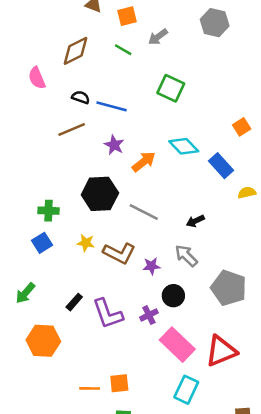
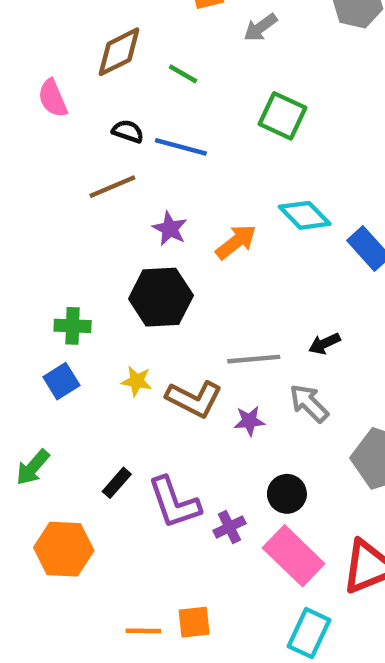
green line: (123, 50) -> (183, 74), moved
purple star: (114, 145) -> (170, 229), moved
gray line: (144, 212) -> (254, 359), moved, turned -32
black circle: (173, 296) -> (287, 494), moved
purple cross: (149, 315) -> (229, 527), moved

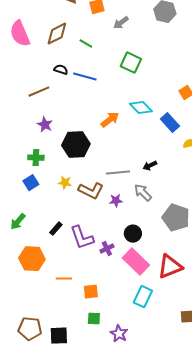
pink semicircle: (53, 98) -> (20, 34), moved, size x1.5
brown line: (112, 187) -> (39, 92), moved
purple star: (170, 229) -> (45, 125), moved
orange line: (143, 631) -> (64, 279), moved

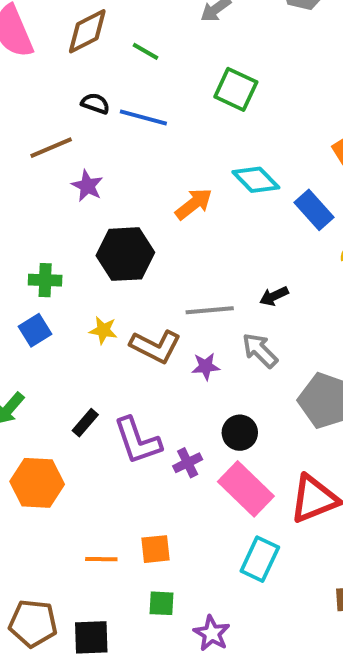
purple star: (45, 125) -> (87, 186), moved
orange line: (64, 279) -> (101, 559), moved

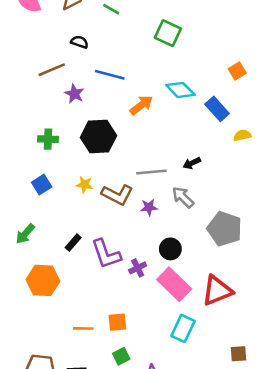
blue line: (143, 118) -> (110, 75), moved
green cross: (45, 280) -> (48, 139), moved
green square: (162, 603) -> (121, 356), turned -30

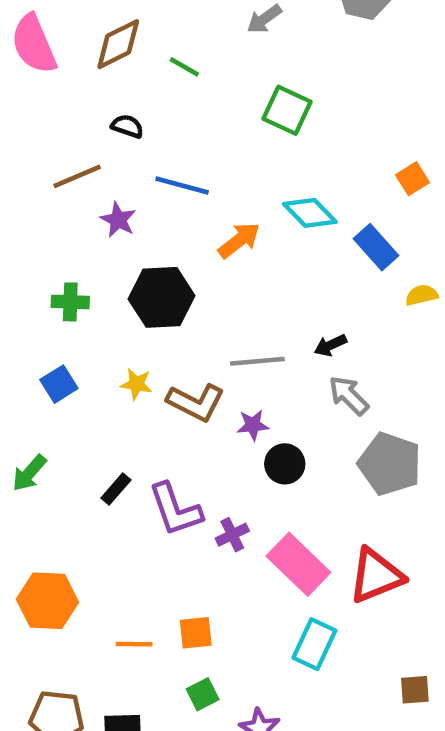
gray arrow: (183, 197) -> (349, 395), moved
black circle: (170, 249) -> (285, 464), moved
orange hexagon: (43, 280) -> (47, 601), moved

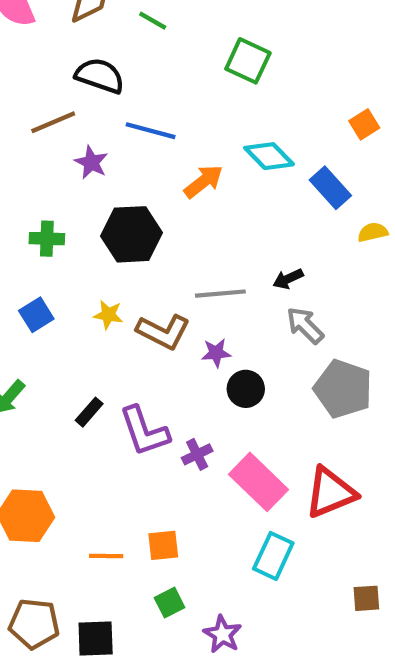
black semicircle: (127, 126) -> (100, 76), size x1.6

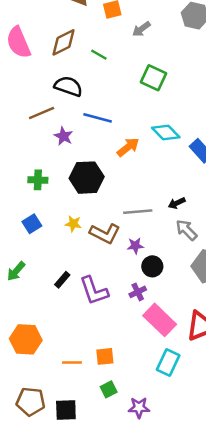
purple cross: (197, 454) -> (138, 292), moved
purple star: (222, 634) -> (139, 408), turned -30

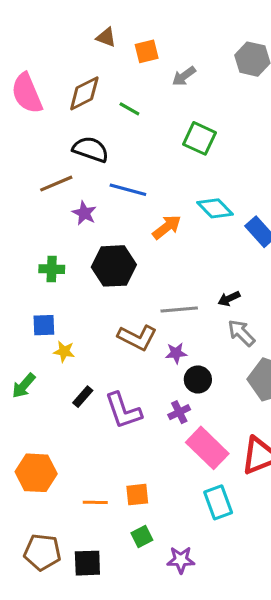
blue square: (32, 224) -> (44, 325), turned 30
yellow star: (73, 224) -> (64, 351), moved
cyan rectangle: (168, 363) -> (218, 502), turned -45

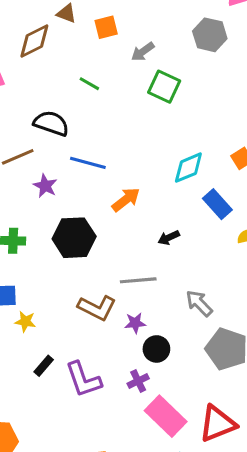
brown diamond: (84, 93) -> (34, 41), moved
green square: (199, 138) -> (164, 87), moved
cyan diamond: (215, 208) -> (188, 168), moved, turned -68
black arrow: (229, 299) -> (169, 238), moved

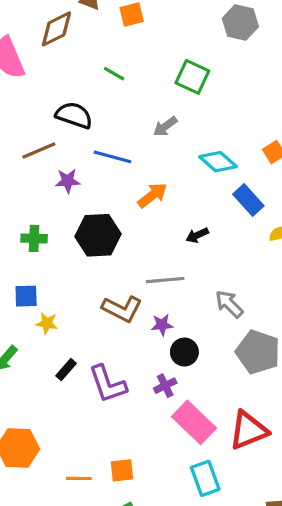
gray arrow: (143, 52) -> (165, 126), moved
cyan diamond: (188, 168) -> (218, 162), turned 64
purple star: (45, 186) -> (68, 181), turned -30

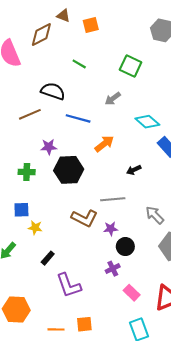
purple star: (68, 181) -> (49, 147), moved
purple L-shape: (108, 384) -> (69, 285), moved
pink rectangle: (194, 422) -> (132, 293), size x0.6

